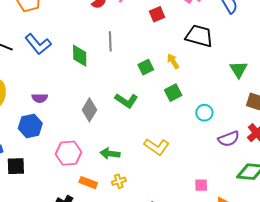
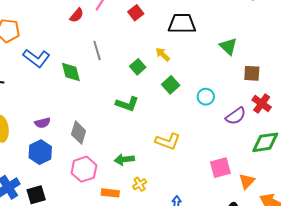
blue L-shape: (38, 44) -> (36, 58), moved
gray diamond: (89, 110) -> (79, 133), moved
pink square: (201, 185) -> (220, 168), size x1.5

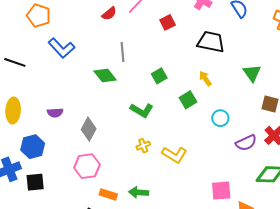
yellow arrow: (163, 54) -> (205, 78), moved
green diamond: (71, 72) -> (105, 75), moved, turned -35
blue hexagon: (40, 152) -> (33, 147), moved
green arrow: (124, 159) -> (139, 192), moved
yellow cross: (140, 184) -> (143, 146), moved

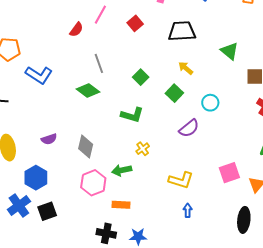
purple semicircle: (246, 143) -> (189, 128), moved
yellow L-shape: (174, 155) -> (181, 180), moved
green arrow: (139, 192) -> (122, 170), moved

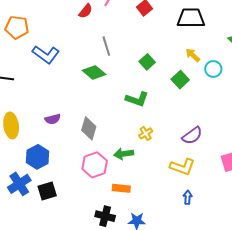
cyan circle: (210, 103) -> (213, 69), moved
purple semicircle: (189, 128) -> (192, 136), moved

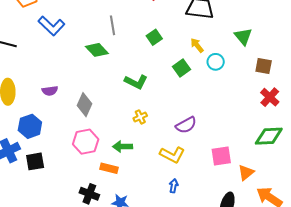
green square: (147, 62) -> (154, 37), moved
green arrow: (124, 154) -> (123, 147), moved

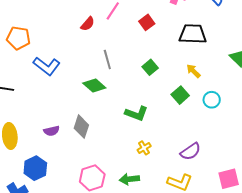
cyan circle: (216, 62) -> (212, 100), moved
gray diamond: (85, 105) -> (81, 127), moved

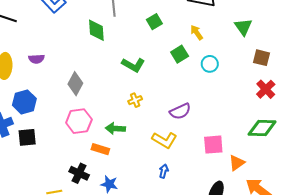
green diamond: (94, 86) -> (96, 30), turned 35
gray diamond: (81, 127) -> (75, 84), moved
purple semicircle: (52, 131) -> (36, 59), moved

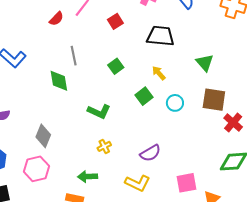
brown square: (262, 58) -> (214, 100), moved, size x1.4
pink hexagon: (79, 121) -> (36, 169), moved

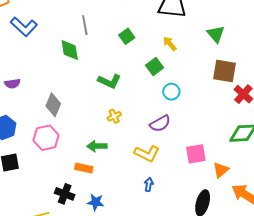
cyan circle: (175, 103) -> (171, 92), moved

